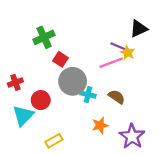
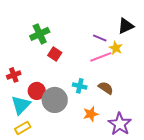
purple line: (118, 46) -> (100, 38), moved
gray circle: (73, 81) -> (55, 100), moved
yellow rectangle: (54, 141) -> (23, 128), moved

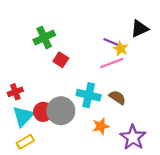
yellow star: (116, 48) -> (121, 49), moved
red cross: (14, 75) -> (15, 92), moved
cyan cross: (80, 86) -> (89, 95), size x1.5
red circle: (37, 91) -> (43, 112), moved

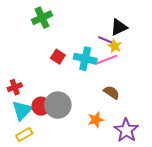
black triangle: (140, 29) -> (119, 27), moved
green cross: (44, 38) -> (42, 18), moved
cyan cross: (89, 95) -> (85, 59), moved

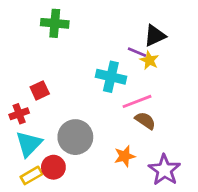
green cross: (42, 18) -> (55, 23), turned 30
red square: (58, 57) -> (40, 90), moved, turned 32
pink line: (106, 60) -> (137, 101), moved
red circle: (41, 106) -> (53, 167), moved

